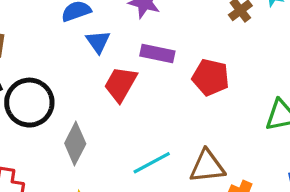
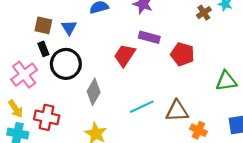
blue triangle: (98, 42) -> (69, 28), moved

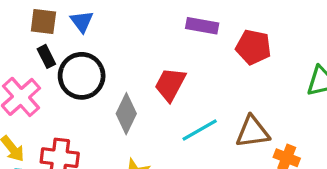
red trapezoid: (125, 55) -> (170, 84), moved

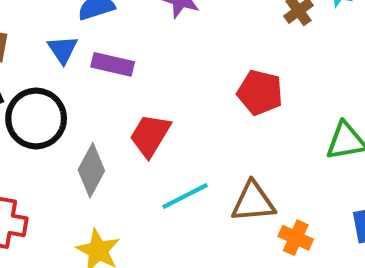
blue triangle: (82, 21) -> (63, 50), moved
purple rectangle: (202, 26) -> (113, 64), moved

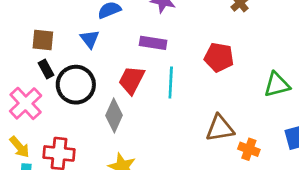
purple rectangle: (113, 64) -> (153, 43), moved
red trapezoid: (150, 135) -> (132, 80), moved
cyan line: (185, 196) -> (171, 83), moved, turned -56

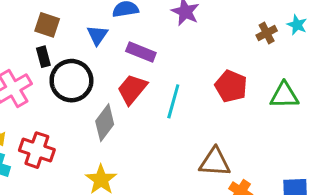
purple rectangle: (153, 43) -> (141, 52), moved
green triangle: (277, 85) -> (284, 95), moved

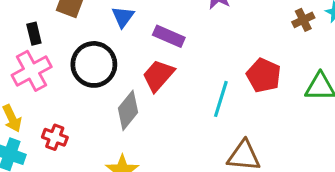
black rectangle: (43, 57) -> (34, 34), moved
cyan line: (173, 101) -> (221, 99), moved
red cross: (37, 150) -> (55, 137), size x0.7

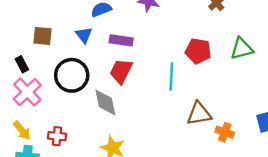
gray diamond: (128, 110) -> (105, 102), turned -36

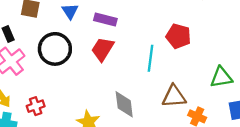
green triangle: (242, 49) -> (221, 77), moved
gray diamond: (105, 102) -> (124, 104), moved
red cross: (57, 136) -> (36, 106), turned -30

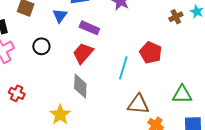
black circle: (55, 49) -> (41, 46), size x0.6
gray diamond: (124, 104) -> (80, 86), moved
red cross: (36, 106) -> (17, 93), turned 35

